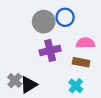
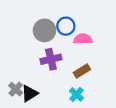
pink semicircle: (85, 43) -> (83, 39), moved
brown rectangle: (81, 62) -> (82, 71), turned -42

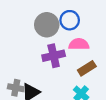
pink semicircle: (83, 39) -> (79, 44), moved
gray cross: (16, 89) -> (16, 88), turned -32

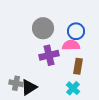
blue circle: (70, 20) -> (76, 31), moved
brown rectangle: (87, 68) -> (78, 66), turned -49

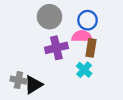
brown rectangle: (78, 66) -> (91, 48), moved
cyan cross: (73, 88) -> (84, 70), moved

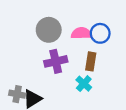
blue circle: (88, 20) -> (100, 33), moved
pink semicircle: (82, 36) -> (81, 33), moved

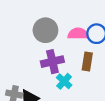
cyan cross: (84, 84) -> (64, 81), moved

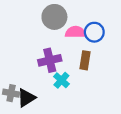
gray circle: (45, 30) -> (54, 17), moved

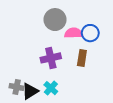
cyan cross: (61, 80) -> (51, 88), moved

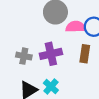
gray cross: (17, 87) -> (24, 56), moved

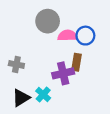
purple cross: (51, 54) -> (63, 73), moved

